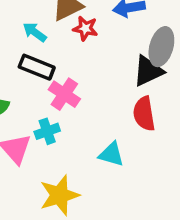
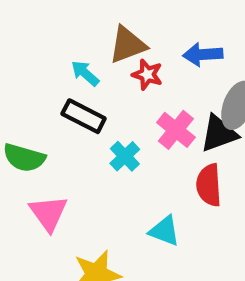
pink cross: (64, 94) -> (176, 130), moved
cyan cross: (47, 131) -> (125, 156), moved, turned -30

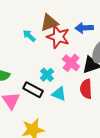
red star: (147, 75) -> (58, 37), size x1.6
black rectangle: (84, 116) -> (33, 90), moved
cyan triangle: (164, 231) -> (59, 94), moved

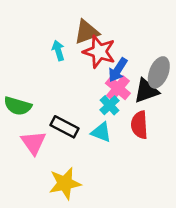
blue arrow: (84, 28) -> (118, 70), moved, turned -54
cyan arrow: (29, 36) -> (58, 50), turned 32
cyan cross: (47, 75) -> (110, 105), moved

